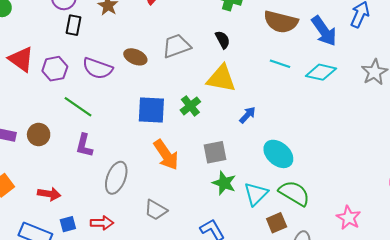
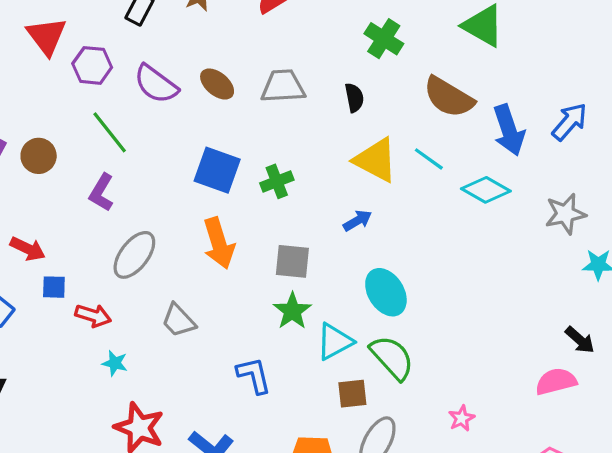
yellow triangle: (221, 78) -> (376, 160), moved
pink star: (349, 218) -> (462, 418), size x0.7
blue square: (68, 224) -> (54, 287), moved

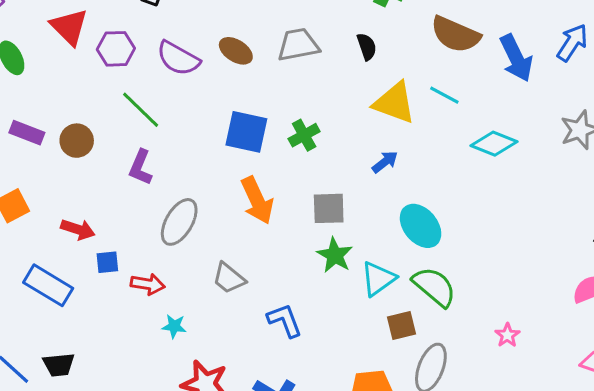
cyan diamond: (486, 190) -> (494, 144), moved
blue L-shape: (254, 375) -> (285, 320), moved

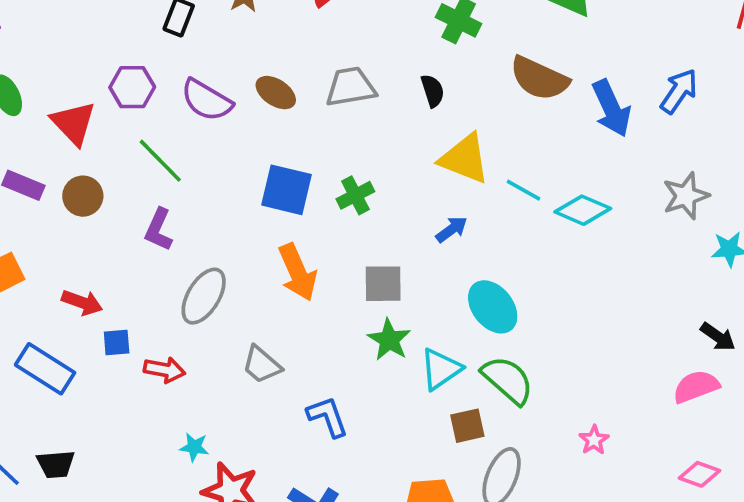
red triangle: (69, 27) -> (73, 123), moved
cyan line: (444, 95) -> (524, 190), moved
cyan star: (174, 326) -> (194, 447), moved

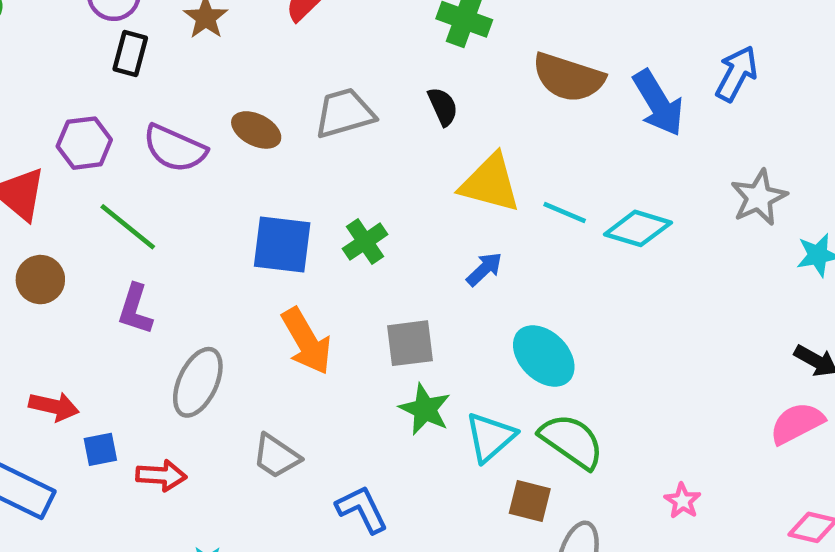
brown square: (467, 426) -> (530, 501), turned 33

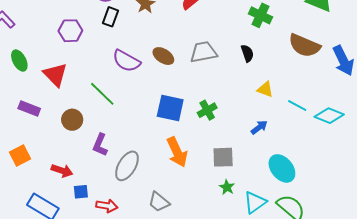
purple hexagon: (84, 143) -> (70, 31), moved
yellow triangle: (490, 183) -> (265, 89), size x0.6
brown circle: (40, 280) -> (72, 120), moved
purple L-shape: (135, 309) -> (100, 145), moved
green star: (425, 409) -> (227, 187), size x0.7

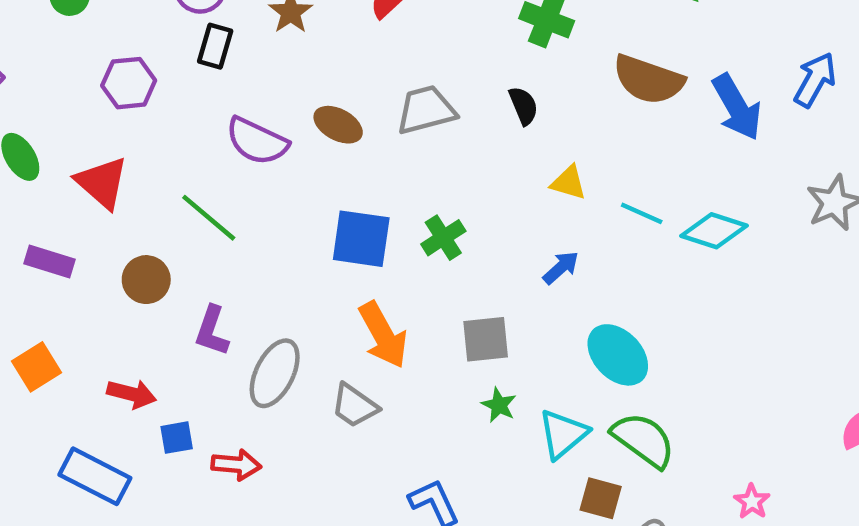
gray trapezoid: (159, 202) -> (355, 406), moved

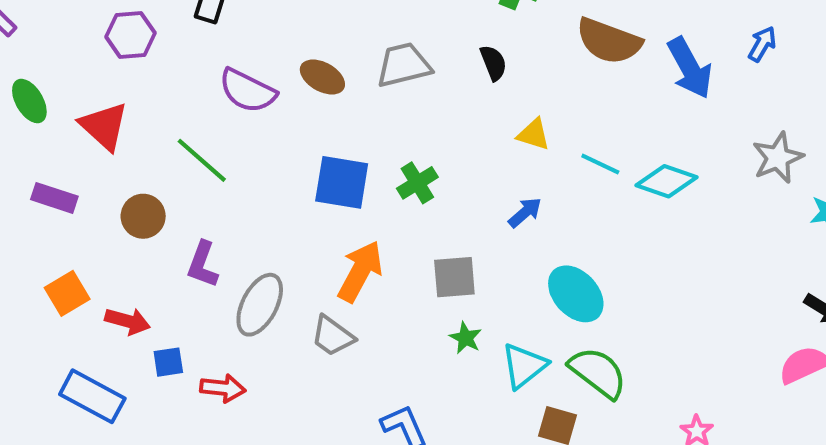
blue arrow: (815, 80) -> (762, 44), size x0.7
orange arrow: (383, 335) -> (360, 271), turned -124
orange square: (36, 367) -> (67, 293), moved

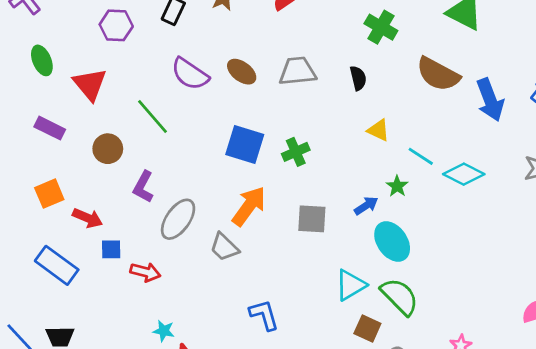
blue arrow: (525, 212) -> (366, 206), moved
green star: (466, 338) -> (397, 186), moved

